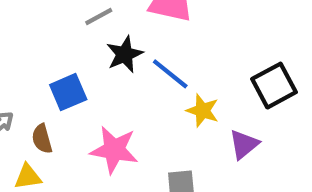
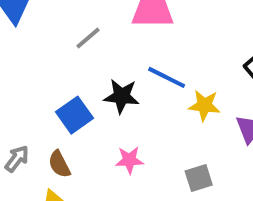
black star: (125, 54) -> (122, 96), moved, turned -30
pink star: (114, 150) -> (129, 160), size x0.6

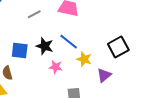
blue square: (75, 115) -> (20, 50), turned 30
pink star: (129, 160) -> (56, 67), moved

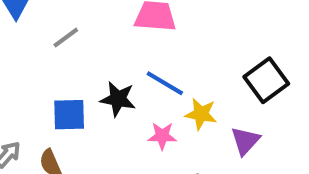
gray line: (34, 14) -> (66, 38), moved
pink star: (56, 67) -> (162, 136), moved

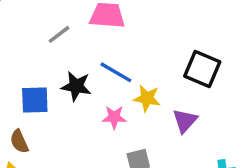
gray line: (66, 38) -> (59, 34), moved
black square: (266, 80) -> (202, 69), turned -30

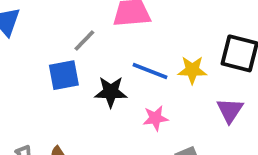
yellow star: (147, 98) -> (192, 70), moved
blue square: (35, 100) -> (64, 75), moved

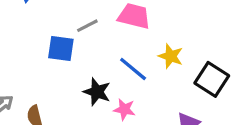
yellow star: (192, 70) -> (171, 56), moved
black star: (111, 92) -> (97, 92), moved

